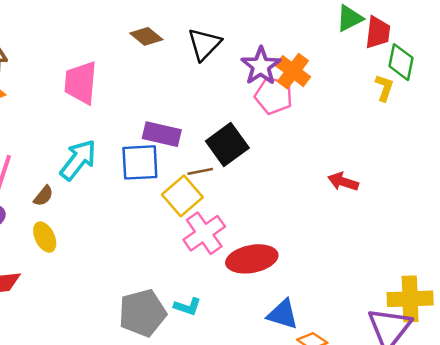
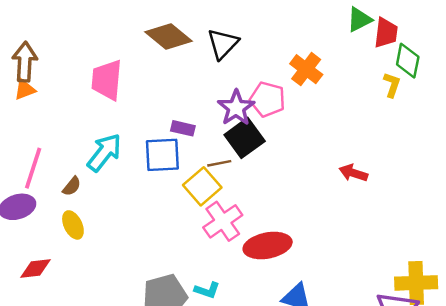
brown diamond: (146, 36) -> (168, 36), size x1.5
purple star: (261, 66) -> (236, 108), moved
pink pentagon: (274, 96) -> (268, 99), moved
purple rectangle: (162, 134) -> (183, 128), size x0.7

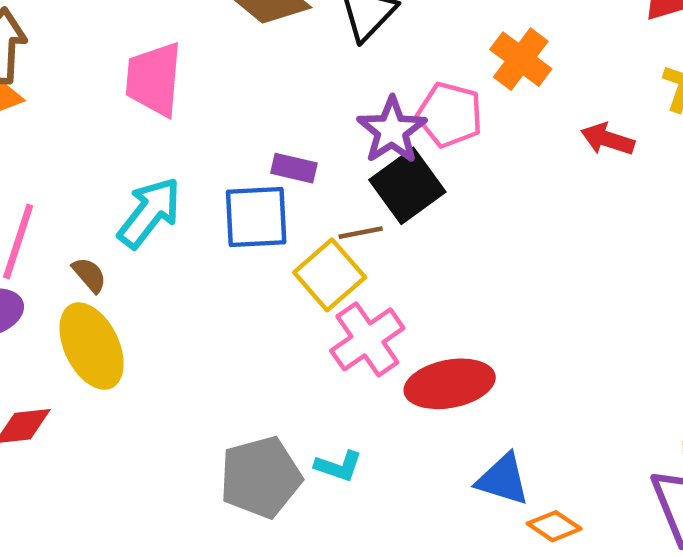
red arrow: (353, 173) -> (608, 139), moved
brown semicircle: (72, 186) -> (89, 275), turned -80
yellow ellipse: (73, 225) -> (92, 346), size x1.6

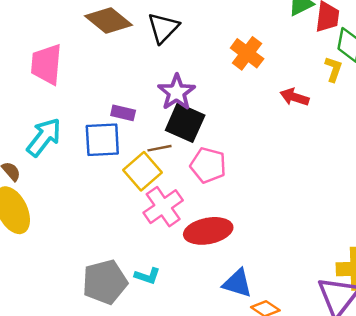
pink pentagon: (450, 115) -> (208, 165), moved
black square: (407, 186) -> (185, 123), turned -30

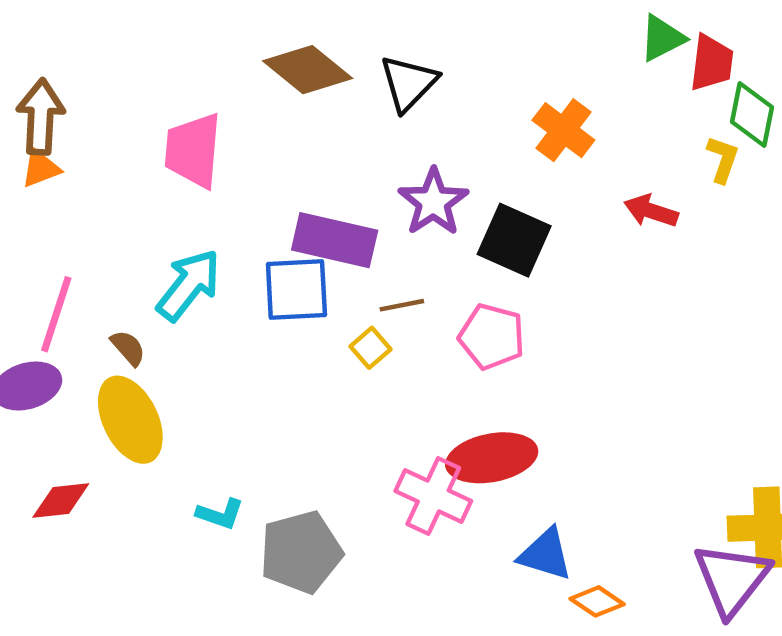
purple rectangle: (123, 113) -> (335, 240), size x1.8
black square: (185, 123) -> (514, 240), moved
yellow square: (142, 171) -> (370, 348), size x0.6
pink cross: (163, 207) -> (433, 496), moved, turned -30
cyan L-shape: (147, 276) -> (220, 514), moved

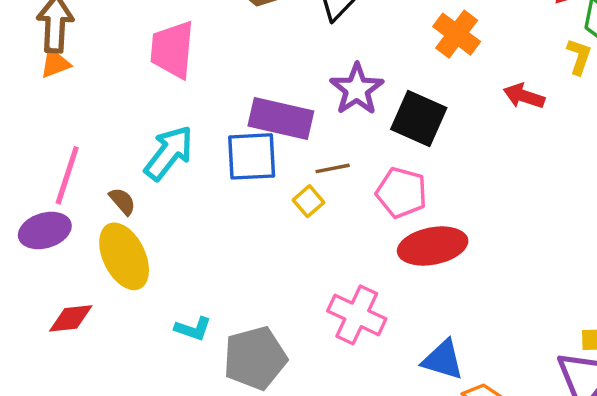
red ellipse: (492, 458) -> (433, 246), moved

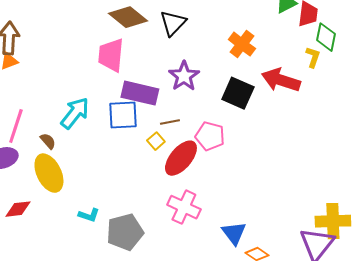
pink trapezoid: (172, 50) -> (111, 55), moved
red arrow: (524, 96) -> (281, 80), size x1.6
black square: (419, 118) -> (238, 93), moved
red ellipse: (433, 246) -> (181, 158), moved, turned -39
blue triangle: (443, 360) -> (234, 233), turned 36

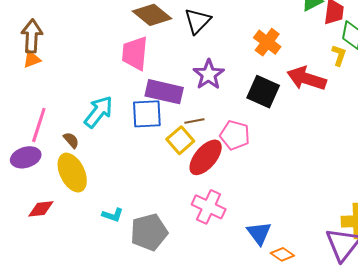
yellow square: (156, 141) -> (180, 140), size x1.5

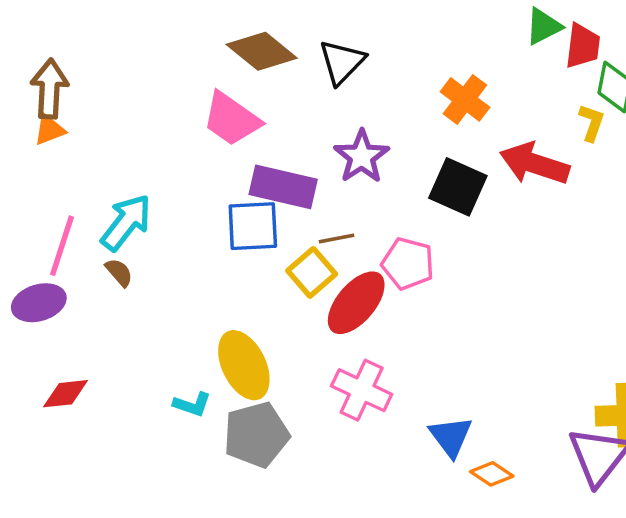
pink trapezoid: (135, 53) -> (231, 119), turned -60
cyan arrow: (98, 112) -> (126, 222), moved
yellow ellipse: (72, 173) -> (244, 365), moved

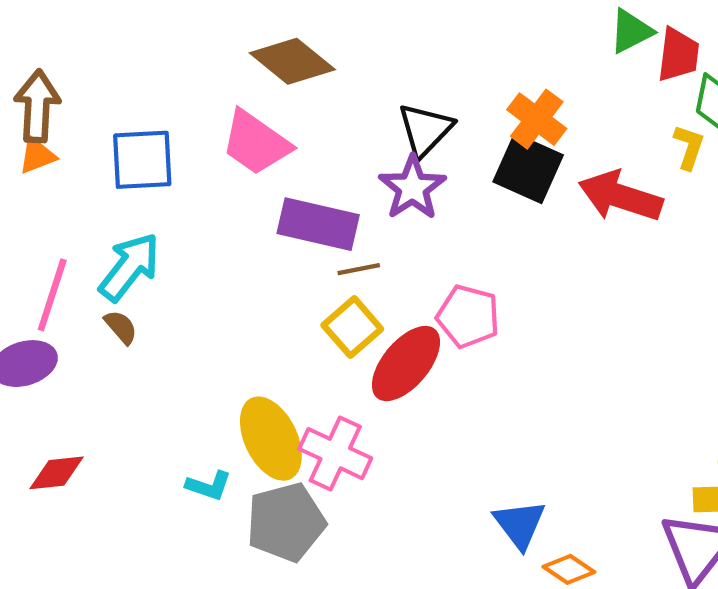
black triangle: (342, 62) -> (425, 130), moved
black square: (458, 187) -> (528, 168), moved
blue square: (253, 226) -> (142, 160), moved
brown line: (337, 239) -> (359, 269), moved
pink cross: (362, 390) -> (335, 454), moved

